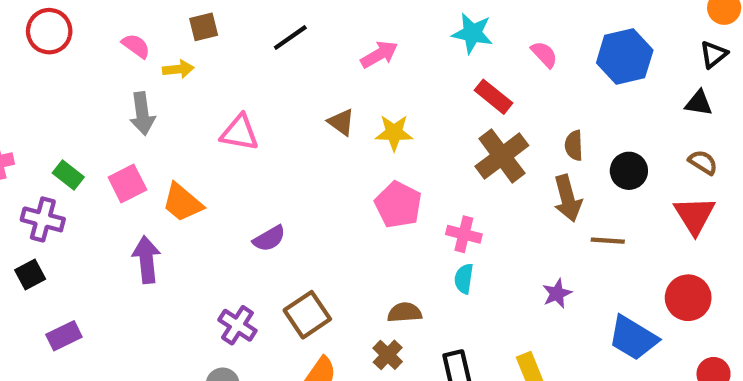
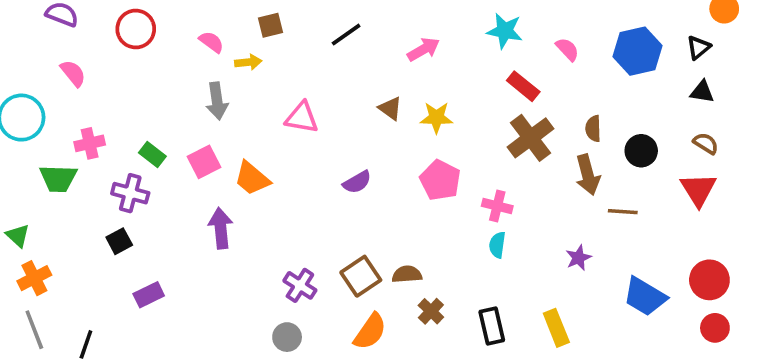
black triangle: (714, 54) -> (698, 47), moved
purple semicircle: (269, 238) -> (357, 182), moved
red circle: (688, 298) -> (709, 280), moved
brown semicircle: (405, 313) -> (407, 274), moved

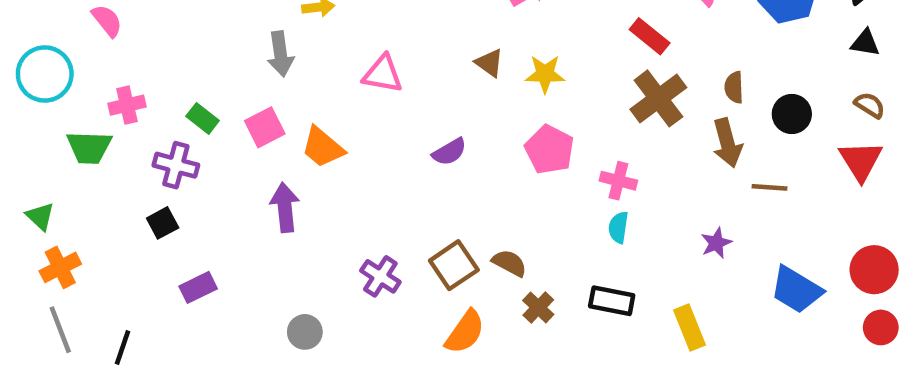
brown semicircle: (407, 274) -> (509, 263), turned 32
black rectangle: (492, 326) -> (612, 301), moved, turned -66
gray circle: (287, 337) -> (305, 332), moved

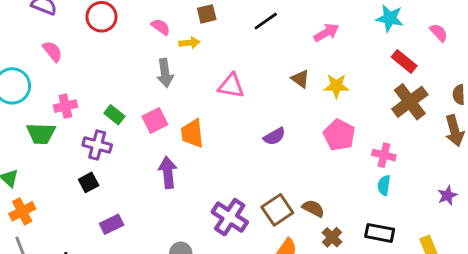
orange trapezoid: (323, 147) -> (192, 133), turned 44
purple cross: (380, 276) -> (230, 217), size x1.4

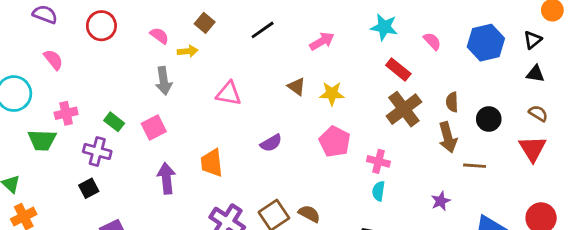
brown square: (207, 14) -> (205, 23), turned -36
orange trapezoid: (192, 133) -> (212, 163), moved

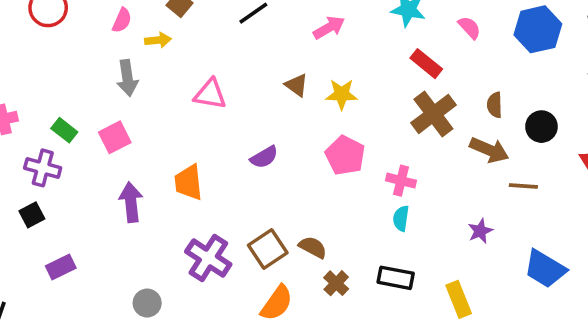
pink semicircle: (159, 36) -> (122, 20), turned 78
brown arrow: (448, 137) -> (489, 150), turned -52

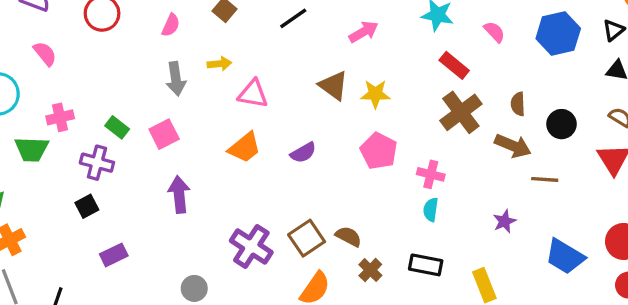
yellow arrow: (158, 40) -> (219, 64), moved
brown triangle: (297, 85) -> (333, 86), size x1.4
orange trapezoid: (189, 182) -> (245, 148), moved, turned -123

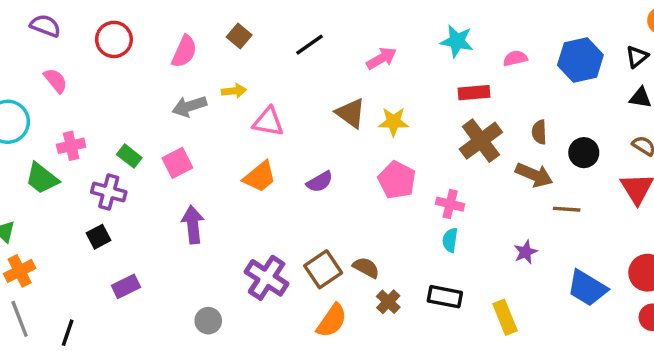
pink semicircle: (171, 25) -> (184, 51), size x1.4
pink semicircle: (494, 32) -> (515, 58), turned -60
red rectangle: (454, 65) -> (474, 93), turned -44
gray arrow: (176, 79) -> (189, 106), turned 80
green trapezoid: (32, 149) -> (42, 178), turned 36

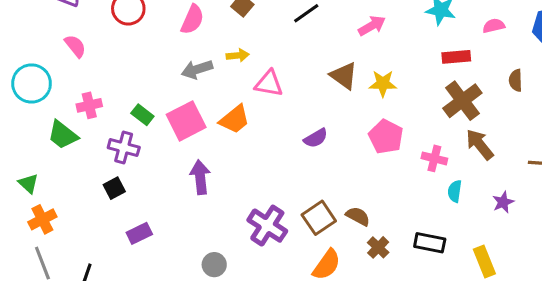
brown semicircle: (539, 132) -> (516, 80), moved
pink square: (177, 163) -> (186, 121), size x1.4
brown arrow: (534, 175) -> (480, 144), moved, turned -152
orange trapezoid: (260, 177) -> (235, 119), moved
cyan semicircle: (450, 240) -> (455, 191), moved

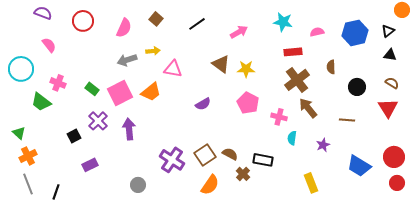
pink cross: (89, 105) -> (58, 83), turned 35
purple cross: (124, 148) -> (98, 121), moved, turned 30
black rectangle: (430, 243) -> (263, 160), moved

